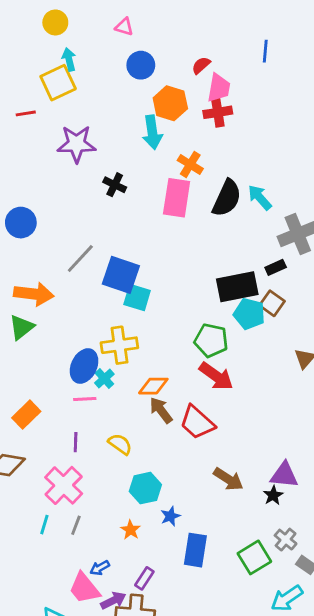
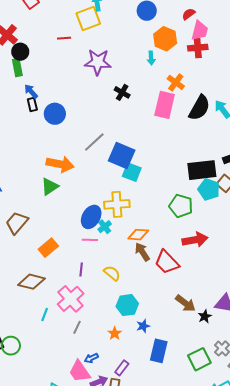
cyan arrow: (152, 132) -> (151, 58), size x0.6
red arrow: (216, 376) -> (195, 240), moved, turned -50
black star: (273, 495) -> (205, 316), moved
cyan line: (44, 525) -> (45, 314), moved

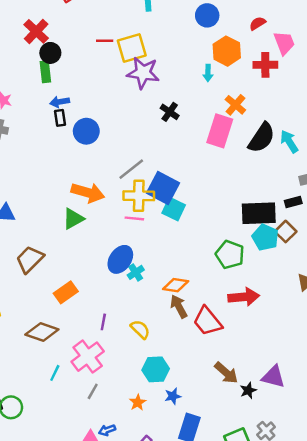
yellow square: (88, 18) -> (132, 48), moved
pink trapezoid: (200, 31) -> (284, 43), moved, turned -40
blue arrow: (31, 91) -> (60, 102), turned -63
yellow cross: (117, 204) -> (139, 196), moved
pink line: (90, 240) -> (134, 218), moved

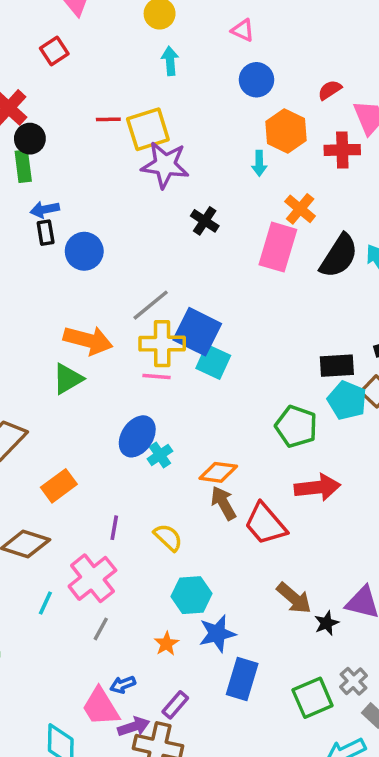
black rectangle: (259, 213) -> (337, 366), size x0.7
blue star: (173, 396) -> (217, 634), size x1.5

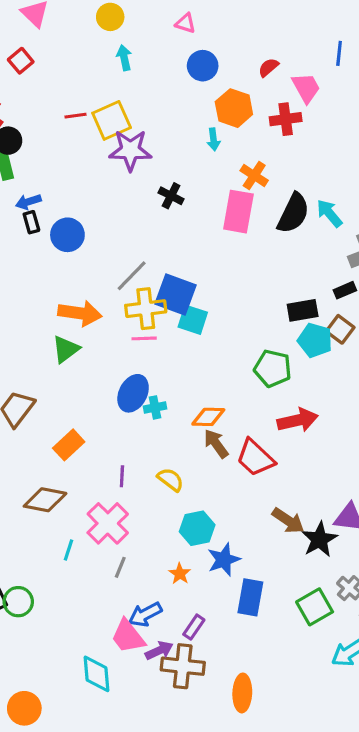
cyan cross: (160, 455) -> (155, 407), turned 30
black star: (327, 623) -> (319, 539), size x1.6
blue arrow: (123, 685) -> (145, 614), size x1.5

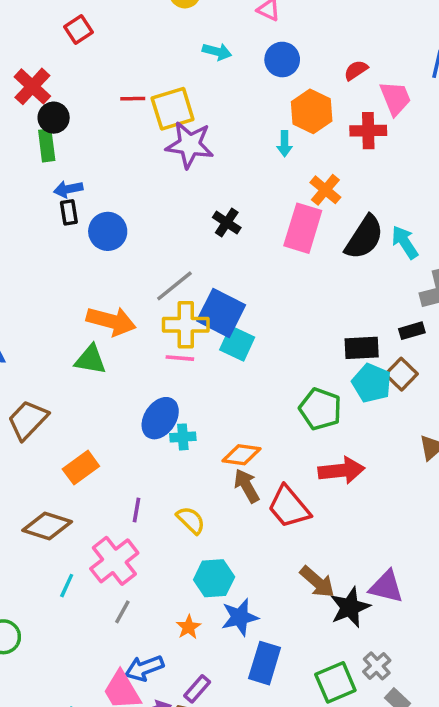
cyan arrow: (124, 58) -> (217, 52), moved, turned 110
black cross: (171, 196) -> (227, 223), moved
green triangle: (66, 349) -> (90, 360), turned 40

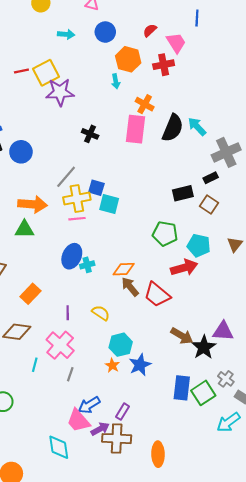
blue square: (221, 313) -> (96, 188), size x0.6
cyan pentagon: (372, 383) -> (199, 245), moved
orange star: (188, 627) -> (112, 365), moved
blue rectangle: (265, 663) -> (182, 388), moved

